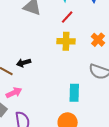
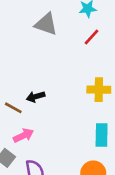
yellow cross: (66, 41) -> (99, 90), moved

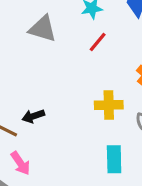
pink arrow: (24, 135) -> (20, 163), turned 84

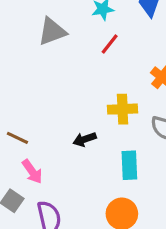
gray triangle: (43, 29) -> (52, 31), turned -36
black arrow: (33, 116) -> (85, 139), moved

